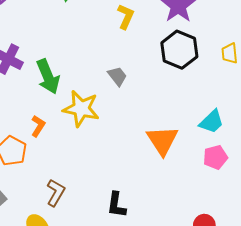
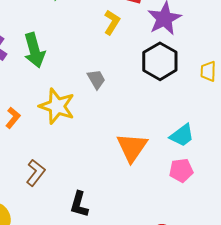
green arrow: (48, 77) -> (34, 50), moved
brown L-shape: (56, 193) -> (36, 173), moved

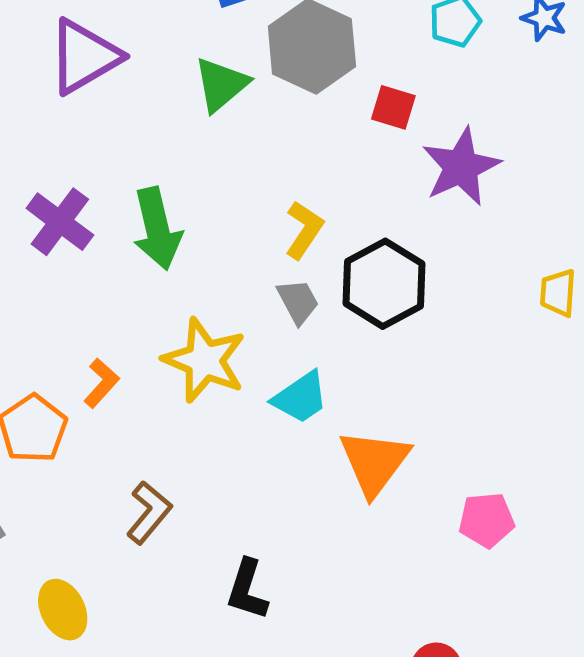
yellow L-shape: (112, 22) -> (304, 230), moved
black hexagon: (160, 61) -> (384, 284), moved
cyan trapezoid: (182, 135) -> (300, 397), moved

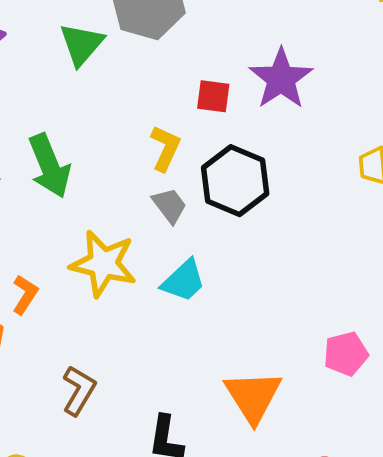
red square: (393, 107) -> (213, 96), moved
orange triangle: (374, 462) -> (253, 396), moved

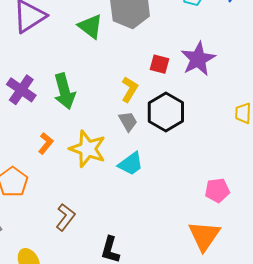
green triangle: (82, 44) -> (90, 26), turned -40
orange L-shape: (25, 295) -> (46, 143), moved
pink pentagon: (346, 354) -> (217, 190), moved
orange triangle: (253, 396) -> (204, 236), moved

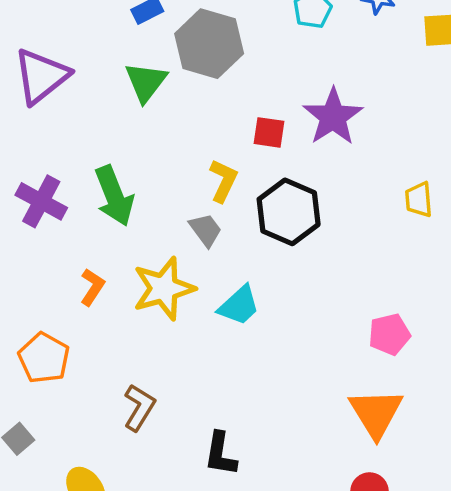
green triangle: (90, 26) -> (146, 82), turned 36
gray trapezoid: (128, 121) -> (206, 230), moved
yellow star: (88, 149) -> (164, 288), turned -30

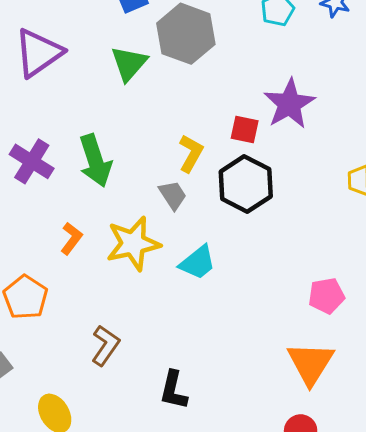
red square: (269, 132) -> (245, 130), moved

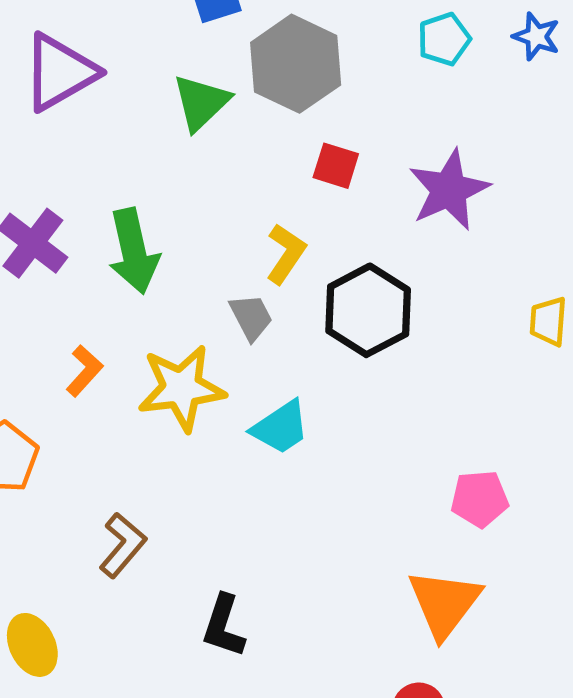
red square: (245, 130) -> (336, 166), moved

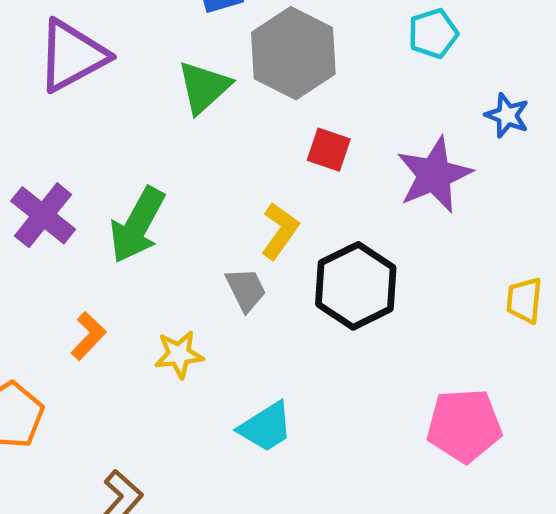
blue star: (536, 36) -> (507, 115), moved
green arrow: (134, 251) -> (137, 225), turned 40
yellow star: (181, 388) -> (179, 354), size x0.6
cyan trapezoid: (281, 427) -> (266, 427), moved
pink pentagon: (480, 499) -> (464, 425), moved, size x1.4

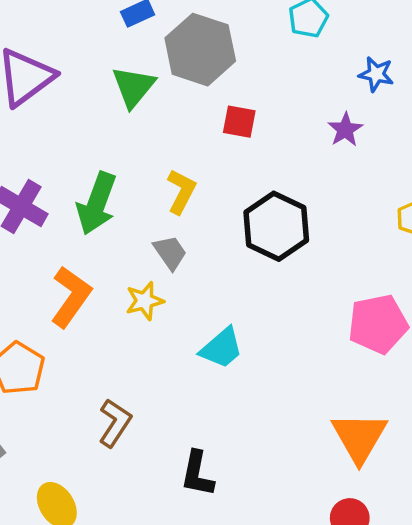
purple star: (434, 175) -> (345, 130), moved, size x0.6
yellow L-shape: (280, 231) -> (181, 191), moved
gray trapezoid: (246, 289) -> (170, 252), moved
orange L-shape: (88, 336) -> (71, 297), size x1.6

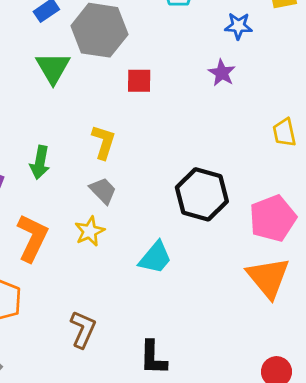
green arrow: (97, 203) -> (40, 162), size x0.7
black hexagon: (276, 226) -> (202, 194), moved
orange triangle: (359, 437) -> (268, 278), moved

